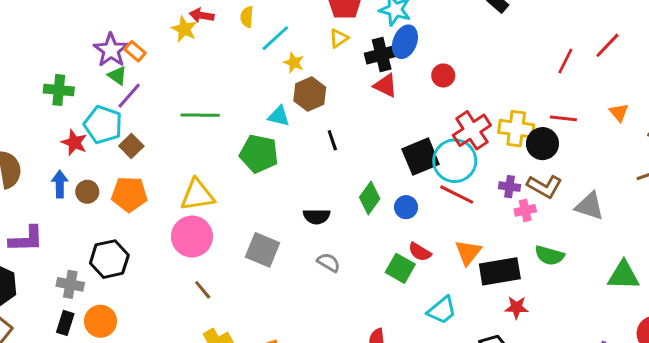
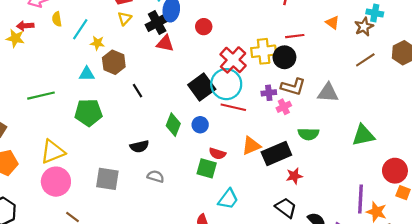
cyan triangle: (279, 116) -> (87, 74), moved
orange triangle: (468, 252) -> (251, 146), turned 42
cyan trapezoid: (442, 310) -> (228, 199), moved

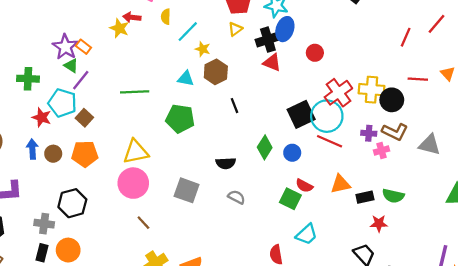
red line: (295, 36) -> (418, 79), moved
green semicircle: (308, 134) -> (393, 196), moved
black rectangle: (276, 154) -> (365, 197), size x0.6

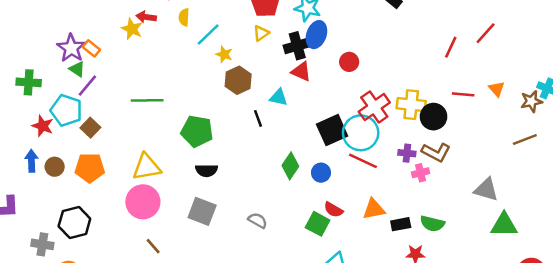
cyan triangle: (186, 79) -> (279, 97), moved
gray triangle: (429, 145) -> (486, 190), moved
black semicircle: (226, 163) -> (207, 170), moved

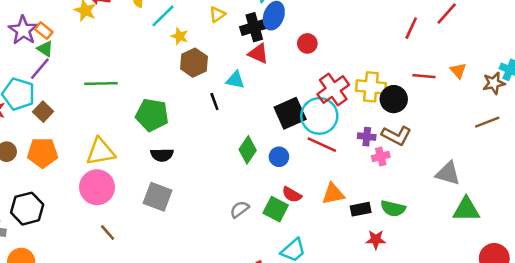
green triangle: (77, 69) -> (45, 49), moved
gray semicircle: (258, 220) -> (240, 209), moved, turned -66

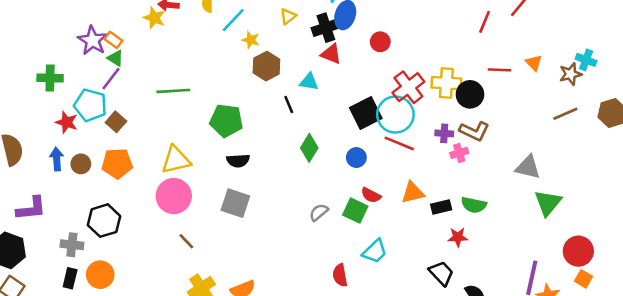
green diamond: (248, 150) -> (309, 148), moved
green triangle: (466, 209) -> (548, 203), turned -48

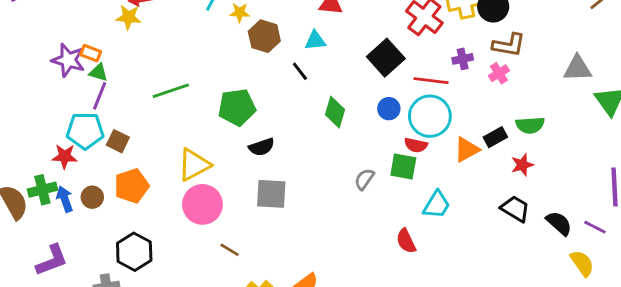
green cross: (50, 78) -> (42, 190), moved
cyan circle: (395, 115) -> (430, 116), moved
purple cross: (444, 133) -> (463, 59), moved
orange triangle: (413, 193) -> (467, 149), moved

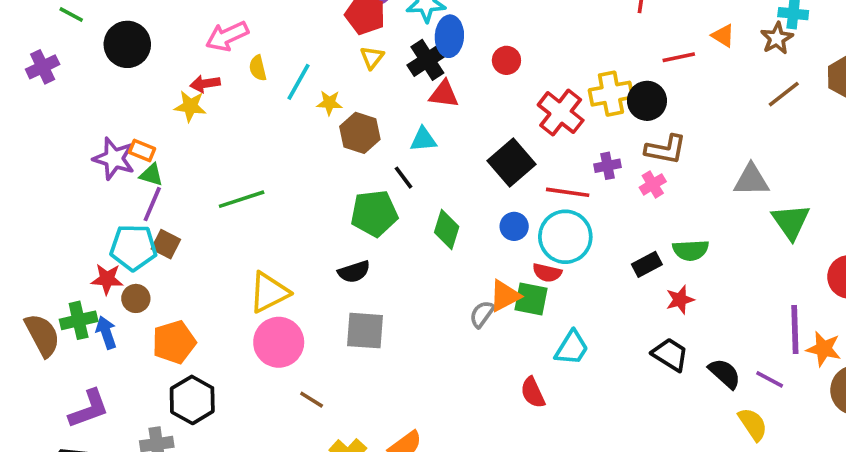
green pentagon: (237, 107) -> (374, 213), moved
brown square: (118, 141) -> (166, 244), moved
orange triangle: (467, 149) -> (505, 296), moved
orange pentagon: (132, 186) -> (174, 342), moved
brown circle: (92, 197) -> (136, 298), moved

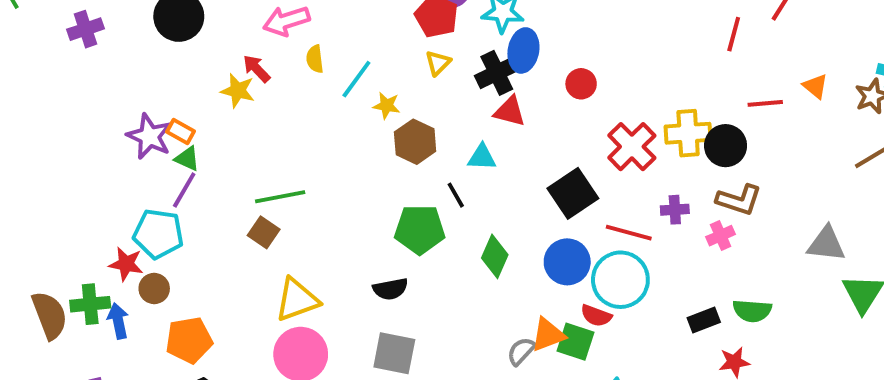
red arrow: (205, 84) -> (257, 69), turned 48
blue circle: (514, 226) -> (567, 262), size x1.5
brown square: (166, 244) -> (264, 232), moved

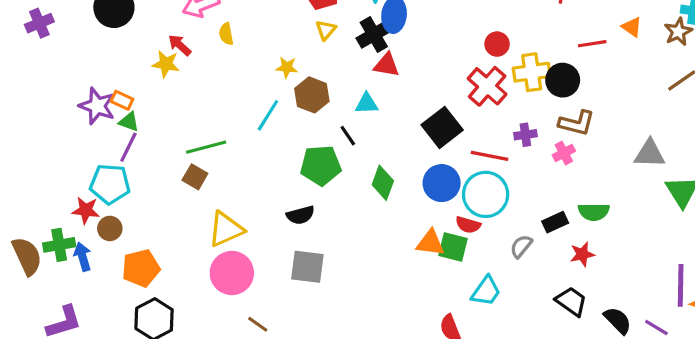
cyan line: (356, 79) -> (268, 115), moved
red circle: (581, 84) -> (497, 44), moved
orange triangle: (548, 335) -> (430, 243), turned 32
gray semicircle: (521, 351) -> (521, 246), moved

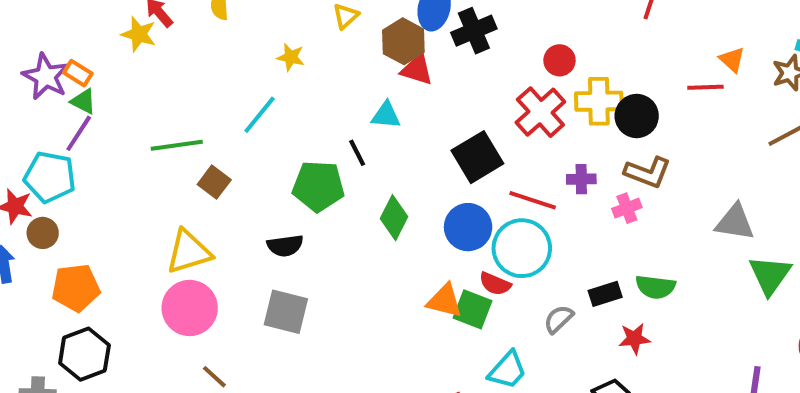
black cross: (374, 35) -> (474, 31), moved
red line: (592, 44) -> (705, 87), moved
brown hexagon: (312, 95) -> (403, 41), moved
brown square: (195, 177) -> (214, 182), moved

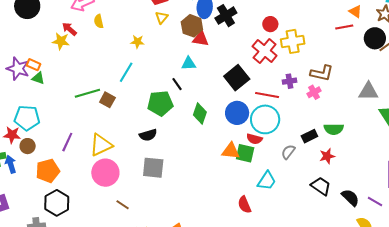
black circle: (637, 116) -> (375, 38), moved
purple line: (79, 133) -> (67, 142), moved
brown square: (214, 182) -> (107, 100), moved

